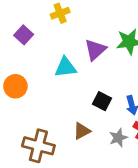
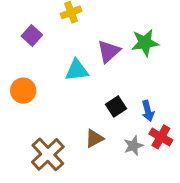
black square: (102, 101) -> (116, 107), turned 30
brown cross: (38, 146) -> (48, 154), turned 32

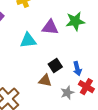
purple triangle: (109, 51) -> (50, 27), turned 48
brown triangle: (94, 138) -> (45, 81), moved, turned 40

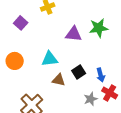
cyan triangle: (28, 40) -> (50, 59), moved
brown triangle: (45, 81) -> (59, 80), moved

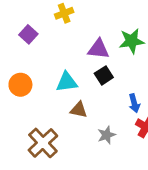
black square: (79, 72) -> (104, 75), moved
gray star: (91, 99) -> (106, 135), moved

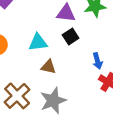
gray star: (106, 135) -> (53, 101), moved, size x1.6

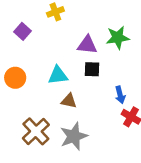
black square: (71, 37) -> (92, 69), turned 35

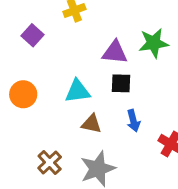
blue arrow: (120, 95) -> (133, 121), moved
brown cross: (36, 131) -> (50, 163), size x0.7

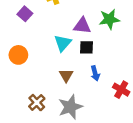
cyan triangle: (78, 91) -> (63, 43), moved, turned -42
brown triangle: (91, 124) -> (66, 76), turned 48

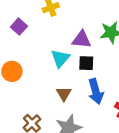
blue arrow: (95, 73) -> (96, 91), size x1.5

